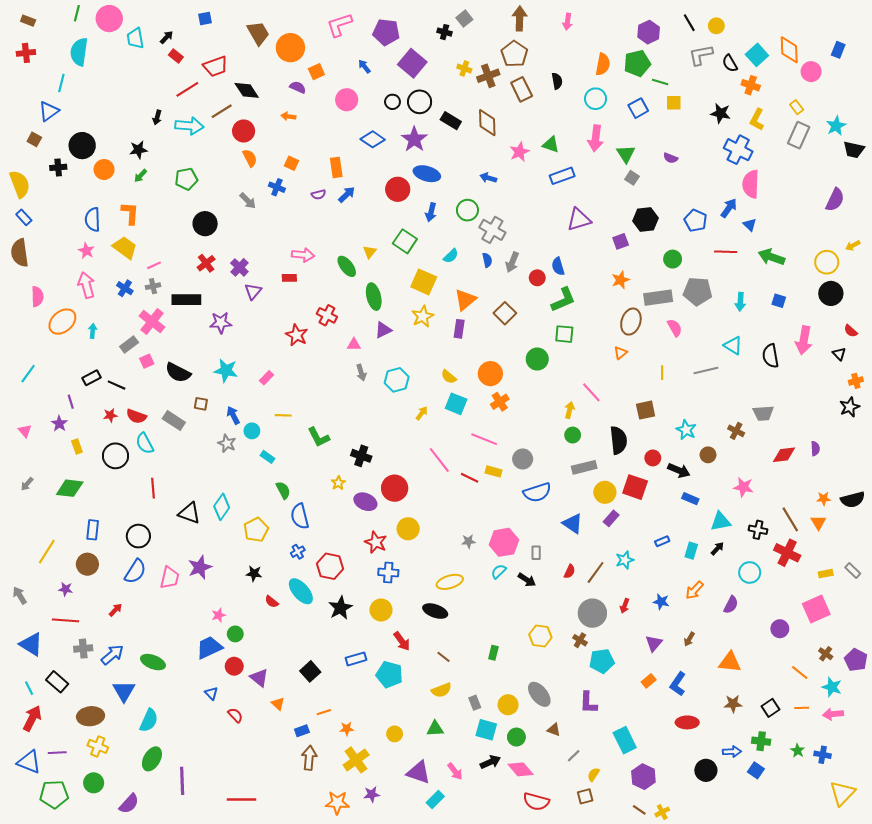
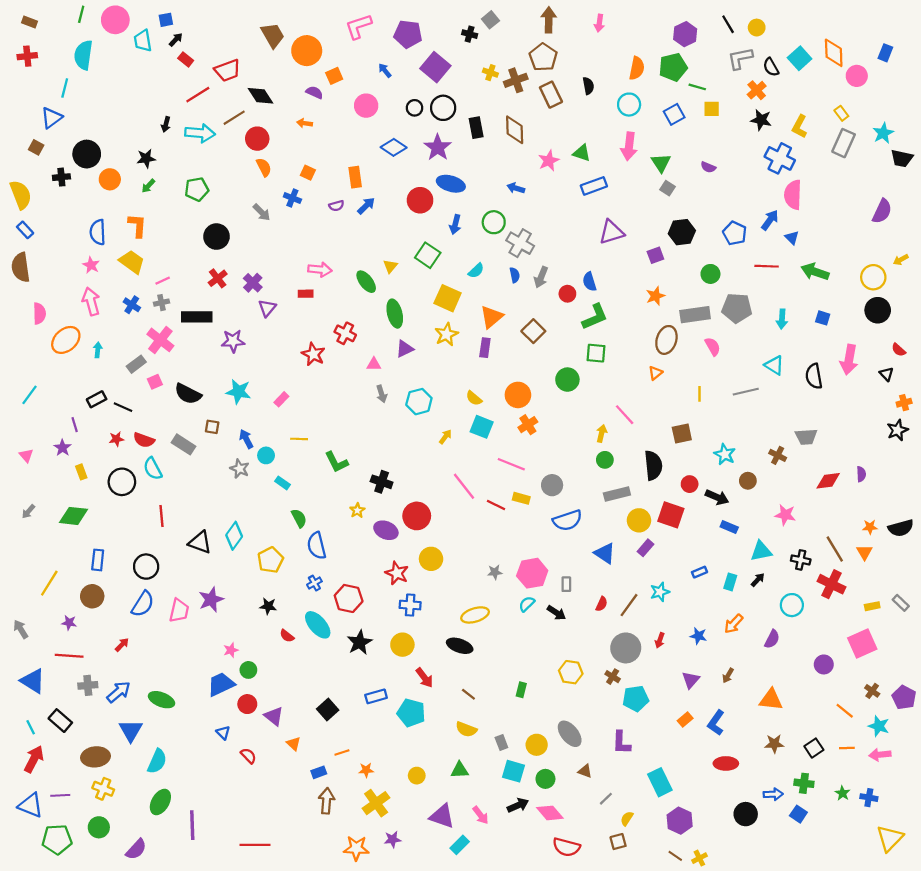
blue square: (205, 19) -> (166, 20), moved
orange cross: (751, 85) -> (757, 90), moved, turned 30
black rectangle: (451, 121) -> (476, 128), turned 48
yellow semicircle: (441, 690) -> (466, 729), turned 42

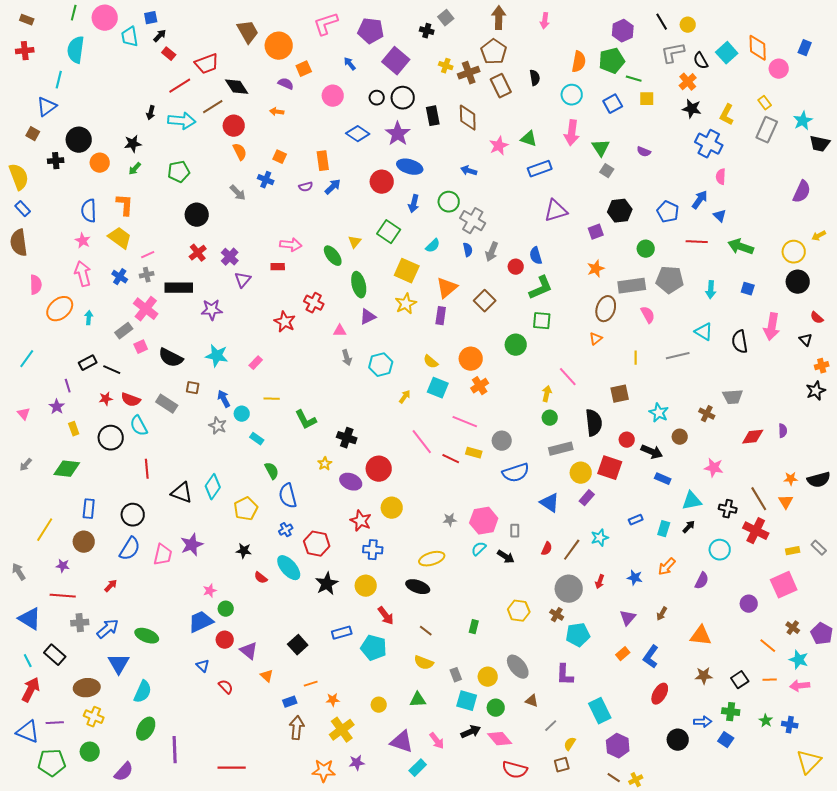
pink semicircle: (793, 195) -> (721, 177), size x0.6
red ellipse: (726, 763) -> (660, 694), turned -60

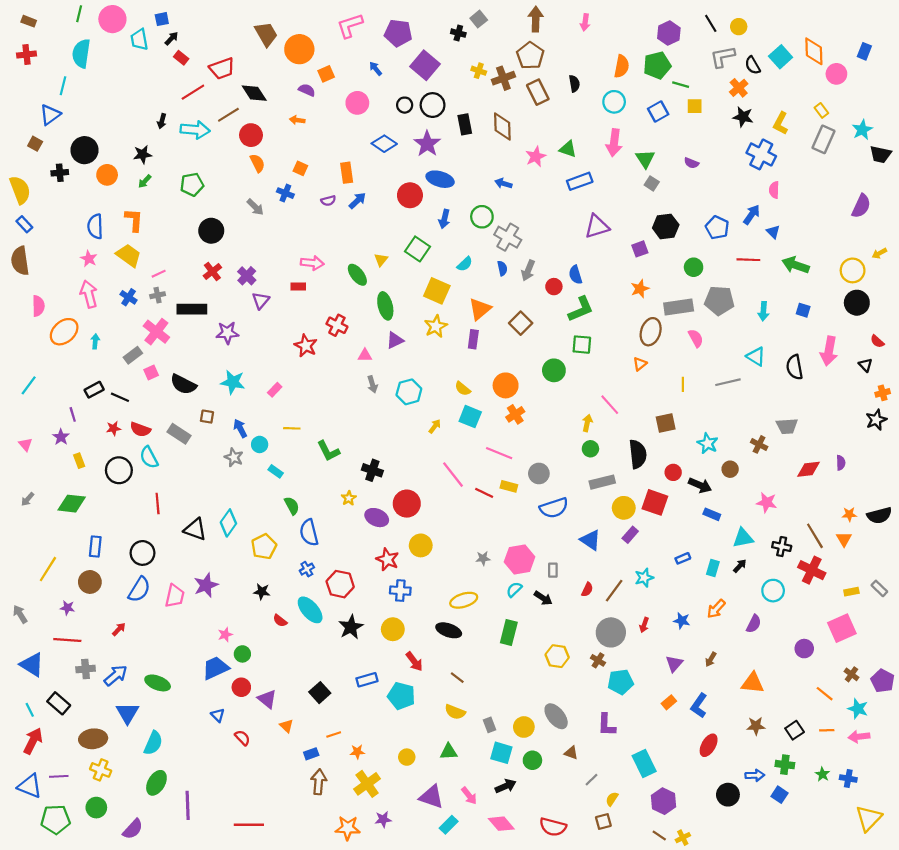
green rectangle: (474, 627) -> (509, 632), moved, size x1.6
pink diamond: (500, 739) -> (501, 824), moved

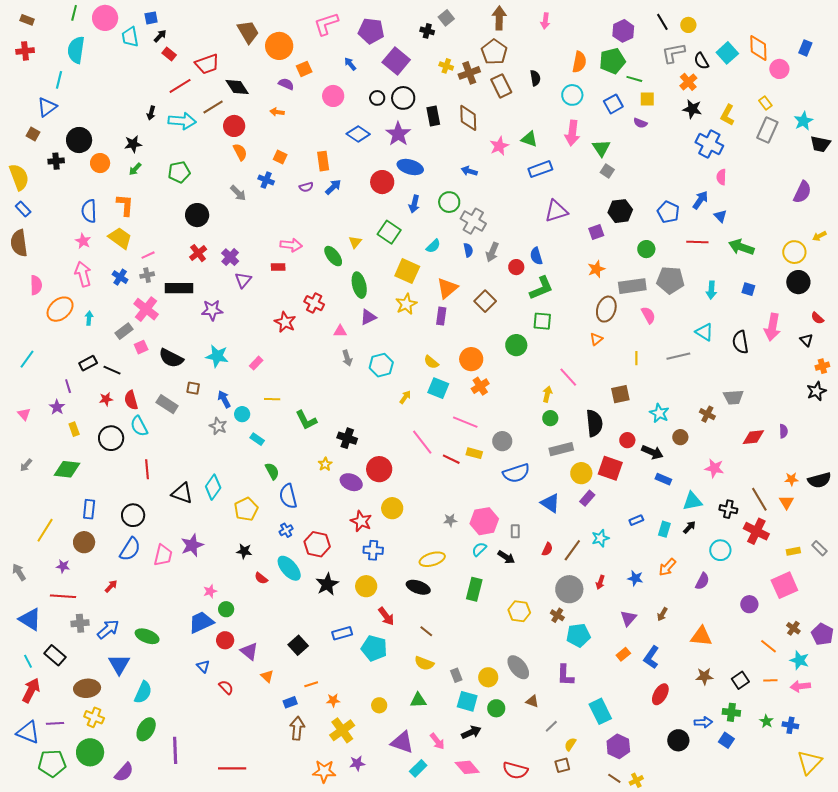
purple semicircle: (691, 163) -> (640, 123), moved
red semicircle: (140, 429) -> (131, 400), turned 54
green circle: (96, 808) -> (90, 752), size x1.4

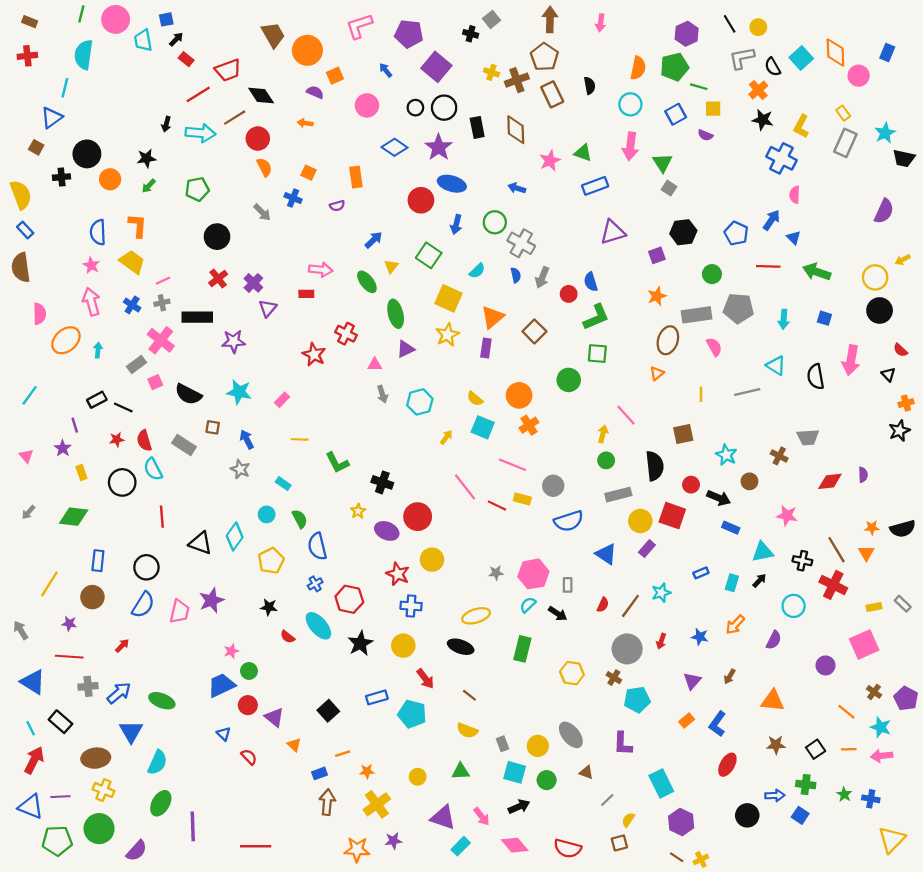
blue arrow: (333, 187) -> (374, 240), moved
cyan circle: (242, 414) -> (267, 514), moved

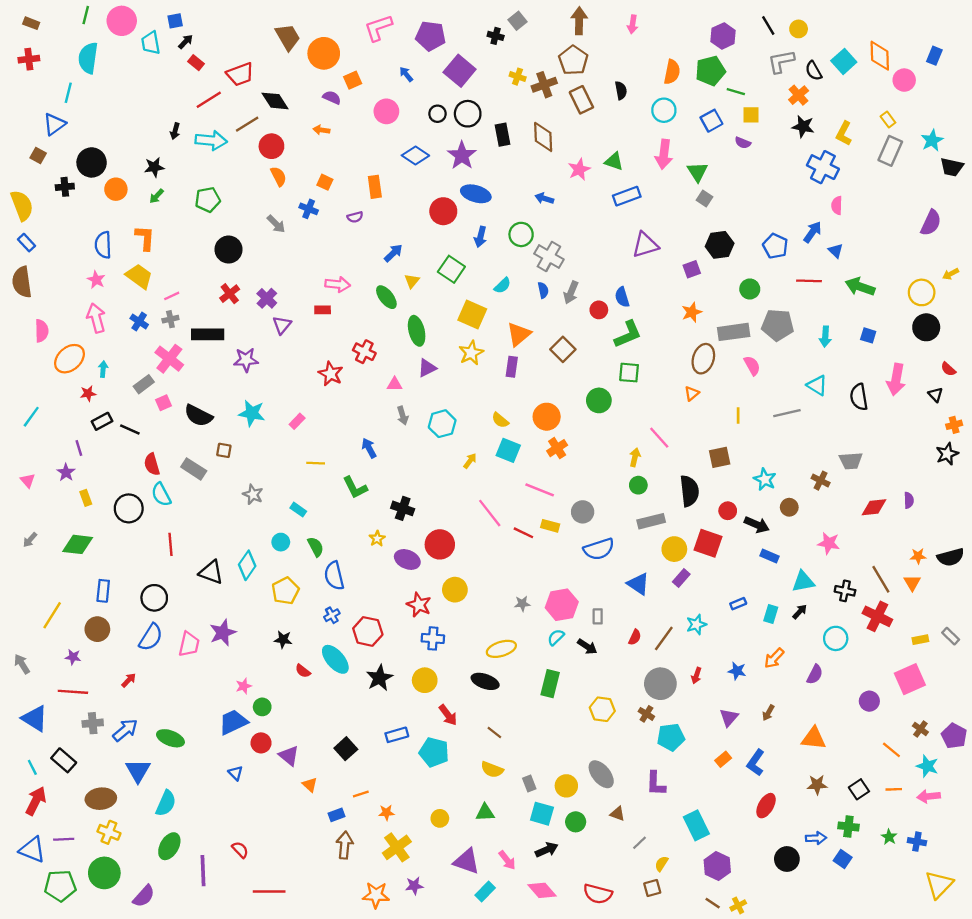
red star: (117, 439) -> (88, 393), moved
blue arrow: (247, 439) -> (369, 448), moved
red semicircle: (249, 757) -> (240, 850), moved

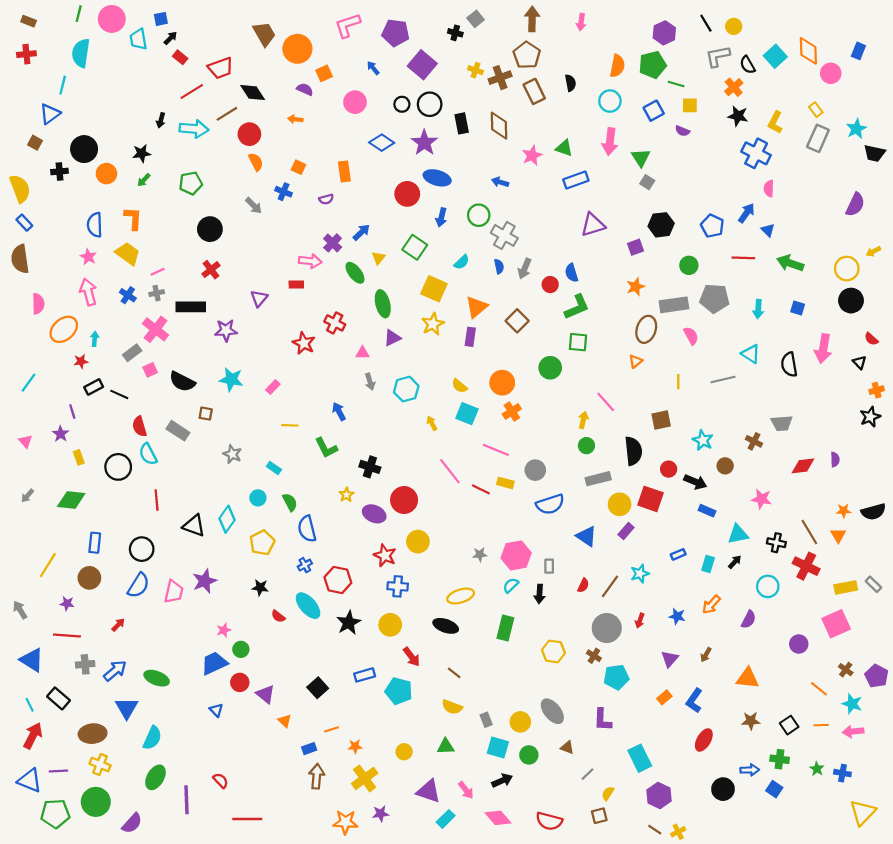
purple cross: (267, 298) -> (333, 243), moved
yellow arrow: (470, 461) -> (432, 423), turned -64
yellow rectangle: (920, 640) -> (846, 587), size x1.5
black arrow: (587, 647) -> (540, 594), turned 60

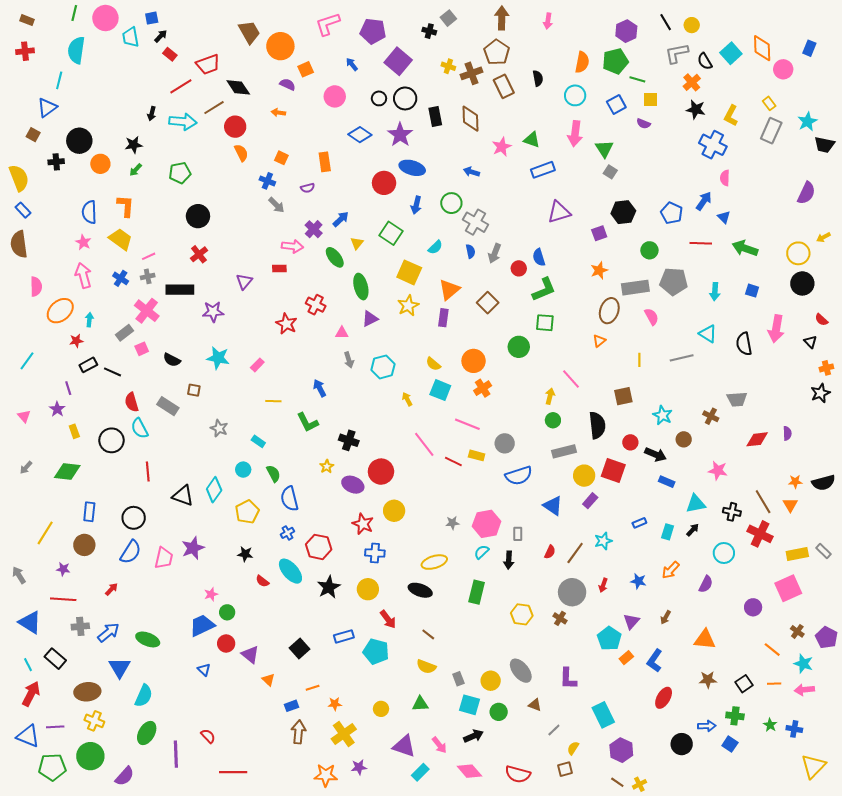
gray arrow: (254, 206) -> (276, 205), moved
black semicircle: (182, 382) -> (172, 360), size x0.7
cyan pentagon: (616, 677) -> (609, 638), moved, turned -30

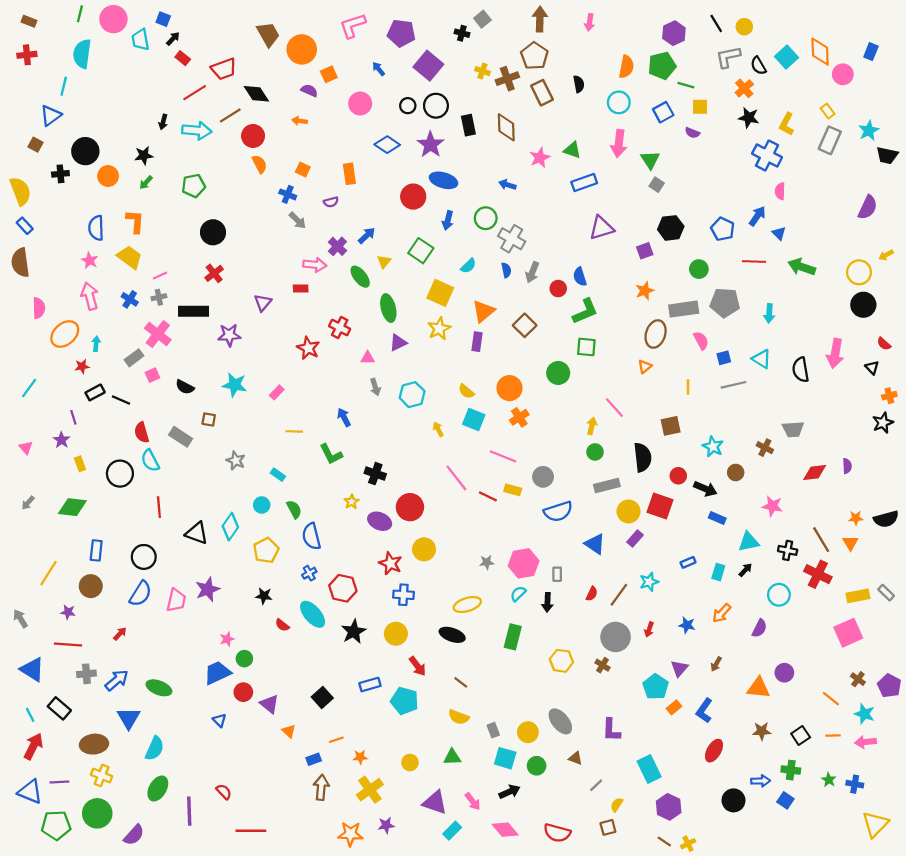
blue square: (152, 18) -> (163, 19), turned 32
blue square: (752, 291) -> (724, 358), moved, turned -32
purple circle: (753, 607) -> (784, 673), moved

